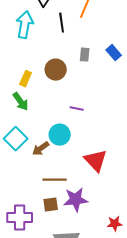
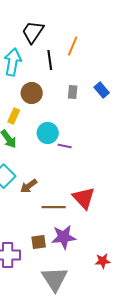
brown circle: (56, 70) -> (32, 93), moved
cyan circle: (60, 135) -> (48, 133), moved
brown line: (55, 180) -> (54, 207), moved

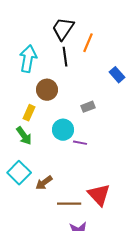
black trapezoid: (33, 32) -> (63, 29), moved
blue rectangle: (102, 90) -> (117, 75), moved
gray rectangle: (73, 92) -> (88, 107), moved, turned 64

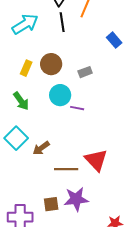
cyan arrow: (28, 59) -> (25, 24), turned 48
brown circle: (47, 90) -> (51, 64), moved
yellow rectangle: (29, 113) -> (26, 68), moved

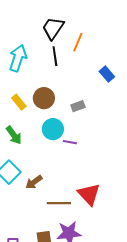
cyan arrow: (25, 24) -> (18, 58), turned -40
yellow rectangle: (26, 68) -> (19, 102), turned -63

